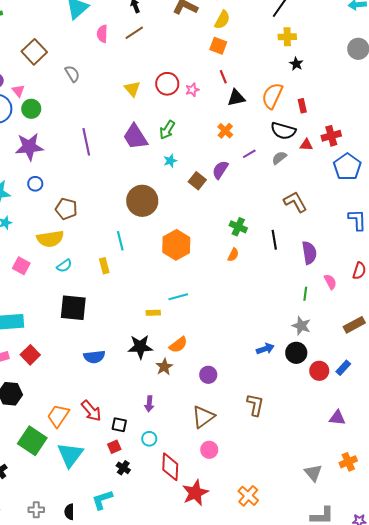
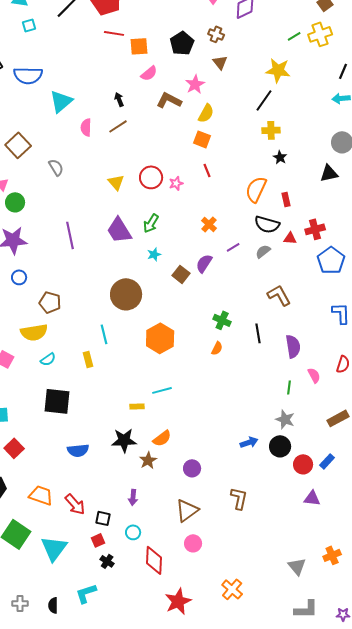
black triangle: (236, 98) -> (329, 173), moved
orange trapezoid: (58, 416) -> (41, 495), moved, turned 75
purple triangle: (337, 418) -> (312, 498), moved
red star: (195, 493) -> (178, 601), moved

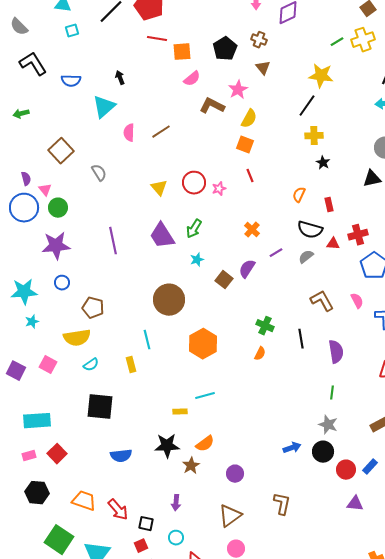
blue semicircle: (28, 75) -> (71, 81), size x0.7
black arrow: (119, 99) -> (120, 78), moved
orange semicircle: (256, 189) -> (299, 195), size x0.6
pink semicircle: (314, 375) -> (357, 301), moved

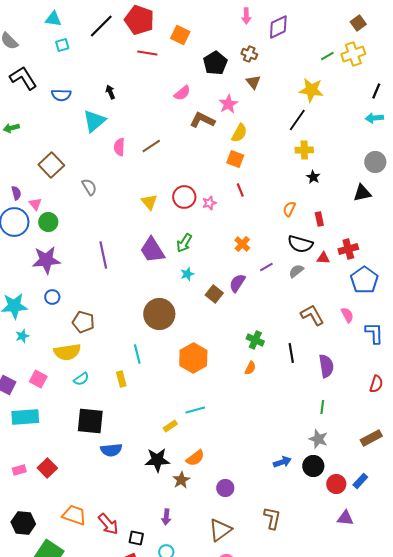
orange square: (182, 52) -> (180, 35), moved, turned 30
yellow rectangle: (180, 412) -> (170, 426), turned -32
cyan rectangle: (37, 421) -> (25, 417), moved
blue semicircle: (121, 456) -> (111, 450), moved
black hexagon: (37, 493) -> (23, 523), moved

